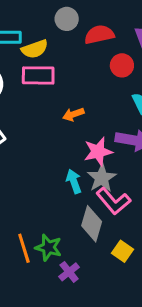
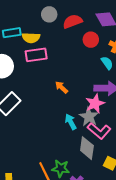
yellow semicircle: (35, 49) -> (31, 38), turned 30
orange arrow: (73, 114) -> (61, 87), moved, turned 72
pink star: (98, 152) -> (95, 104), moved

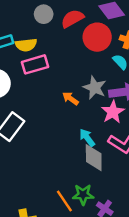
red circle: (91, 40) -> (97, 37), size x1.5
gray star: (89, 117) -> (95, 88), moved
gray diamond: (87, 148) -> (94, 158), moved

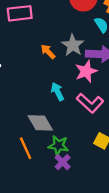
gray diamond: (94, 158) -> (40, 123), moved, turned -40
green star: (83, 195) -> (58, 146), moved

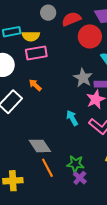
orange arrow: (48, 52) -> (35, 85), moved
gray diamond: (40, 123) -> (40, 146), moved

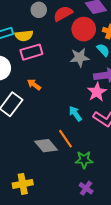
gray star: (83, 78) -> (80, 57), moved, turned -30
orange line: (47, 168) -> (66, 139), moved
purple cross: (80, 178) -> (86, 188), moved

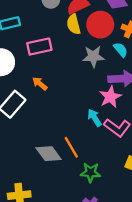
yellow semicircle: (24, 36) -> (74, 24), moved, turned 78
cyan arrow: (75, 114) -> (94, 118), moved

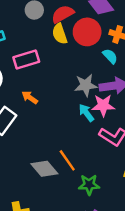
gray star: (93, 56) -> (86, 85), moved
pink star: (110, 97) -> (103, 105), turned 30
cyan arrow: (94, 118) -> (86, 113), moved

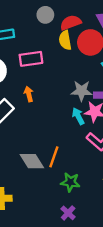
orange arrow: (30, 97) -> (29, 94), turned 32
orange line: (67, 160) -> (54, 157), turned 45

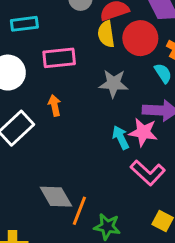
gray star: (82, 91) -> (113, 84), moved
orange line: (54, 157) -> (79, 211), moved

